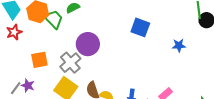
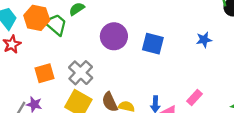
blue square: (140, 27) -> (153, 44), moved
purple circle: (88, 44) -> (114, 36), moved

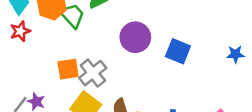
orange square: (45, 73) -> (68, 69), moved

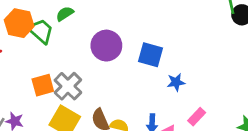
blue star: (235, 54) -> (176, 82), moved

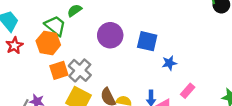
orange hexagon: (19, 23) -> (48, 43), moved

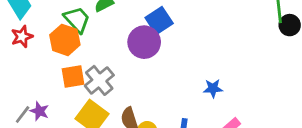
blue square: (147, 41) -> (159, 21), moved, turned 35

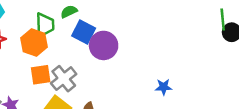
green trapezoid: (77, 20) -> (45, 25), turned 40
blue square: (159, 21) -> (84, 32), moved, turned -30

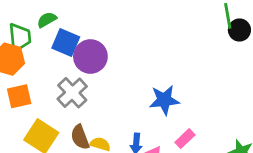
gray cross: (64, 79) -> (72, 93), moved
blue star: (164, 87) -> (164, 100), size x1.5

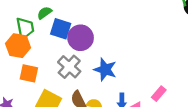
orange square: (19, 96) -> (29, 73), turned 30
blue star: (164, 100) -> (105, 70), moved, turned 30

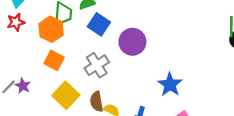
purple circle: (81, 38) -> (132, 42), moved
blue star: (105, 70) -> (170, 84), moved

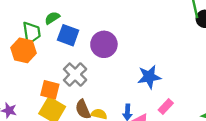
orange square: (54, 60) -> (50, 90), moved
blue star: (170, 84) -> (149, 77), turned -30

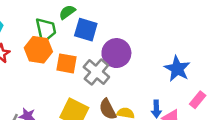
purple circle: (104, 44) -> (116, 53), moved
blue star: (149, 77) -> (177, 69), turned -30
orange square: (50, 90) -> (67, 63), moved

